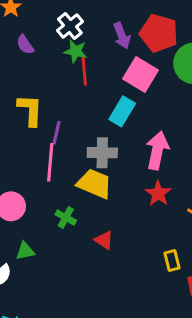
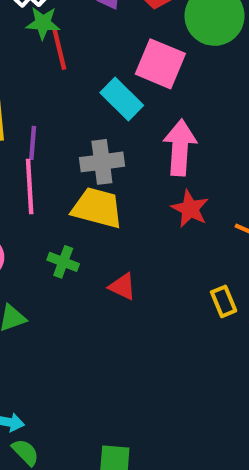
pink square: (141, 74) -> (160, 64), moved
cyan rectangle: (122, 111) -> (122, 99), turned -68

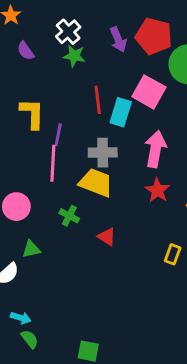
red line: (59, 49) -> (98, 100), moved
cyan rectangle: (122, 99) -> (121, 112), turned 56
yellow rectangle: (224, 301) -> (173, 254), turned 36

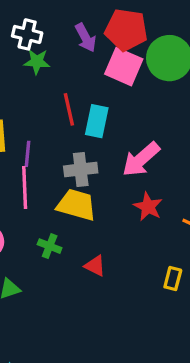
white cross: (68, 32) -> (27, 34), turned -30
pink square: (149, 92) -> (124, 67), moved
pink arrow: (155, 149) -> (141, 159), turned -136

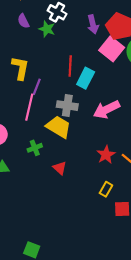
green star: (37, 62) -> (47, 29), moved
red star: (148, 207) -> (106, 155), moved
green cross: (50, 246) -> (35, 148), turned 32

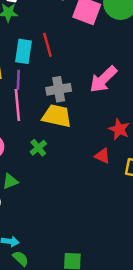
cyan rectangle: (86, 78) -> (23, 51), moved
red triangle: (60, 168) -> (102, 156), moved

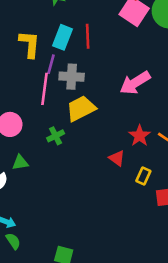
gray cross: (59, 89) -> (72, 77), moved
yellow trapezoid: (57, 116) -> (81, 109), turned -52

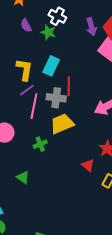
red line: (88, 36) -> (69, 86), moved
purple line: (51, 64) -> (27, 90), moved, turned 35
green triangle: (20, 163) -> (23, 177), moved, turned 40

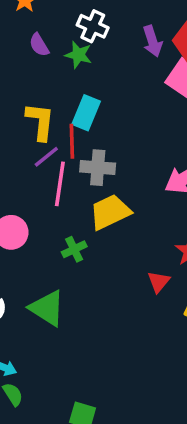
red line: (69, 86) -> (72, 141), moved
red triangle: (88, 165) -> (159, 282), turned 32
green triangle: (23, 177) -> (47, 308), size x1.6

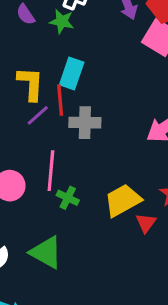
pink line: (60, 184) -> (51, 171), moved
yellow trapezoid: (110, 212) -> (123, 200), moved
green cross: (74, 249) -> (68, 198), turned -35

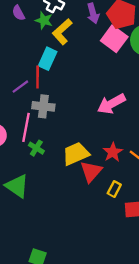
yellow L-shape: (31, 84) -> (62, 32), moved, turned -140
gray cross: (85, 123) -> (43, 106), moved
red triangle: (146, 223) -> (91, 172), size x1.5

